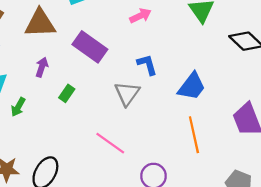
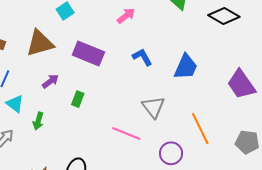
purple arrow: (42, 67) -> (50, 81), turned 48
gray triangle: (127, 94) -> (153, 107), moved
orange line: (194, 135) -> (200, 129), moved

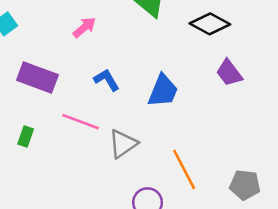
purple trapezoid: (241, 84) -> (229, 73), moved, size x0.7
gray triangle: (153, 107) -> (123, 144), turned 35
pink line: (126, 134) -> (81, 122), moved

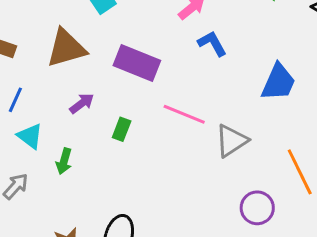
blue L-shape: (107, 80) -> (212, 43), moved

